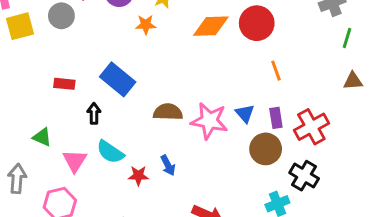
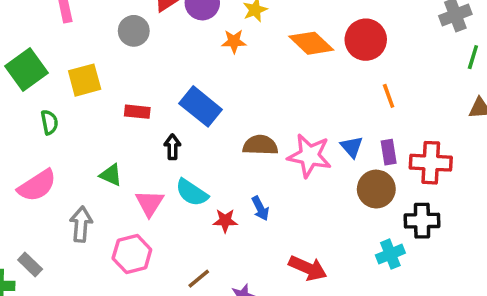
yellow square: (20, 26) -> (85, 80), moved
orange diamond: (211, 26) -> (311, 43), turned 45
red cross: (311, 127) -> (431, 163), turned 32
black cross: (304, 176) -> (422, 221), turned -32

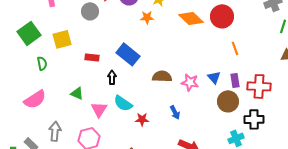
pink star: (309, 156) -> (190, 82), size x0.7
blue arrow: (260, 208) -> (175, 112), moved
gray arrow: (81, 224) -> (55, 131), moved

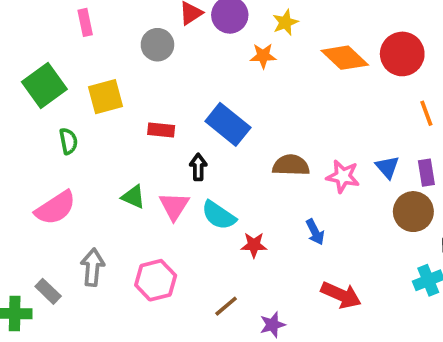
pink triangle: (99, 109) -> (174, 206), moved

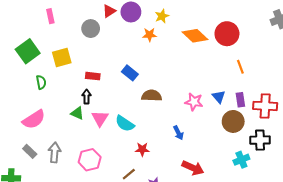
blue rectangle: (228, 124) -> (130, 73), size x0.7
brown semicircle: (291, 165) -> (152, 96), moved
black arrow: (198, 167) -> (87, 97), moved
red star: (254, 245) -> (142, 149), moved
gray rectangle: (48, 291) -> (30, 151), moved

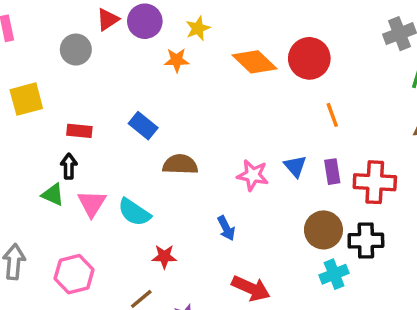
brown circle: (233, 121) -> (323, 230), moved

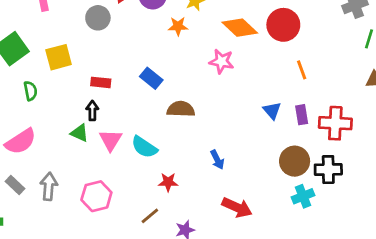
pink star: (253, 175) -> (222, 61), moved

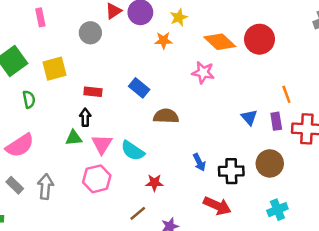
orange line: (302, 70) -> (286, 94), moved
green triangle: (80, 133) -> (74, 138), turned -30
black cross: (328, 170) -> (231, 171), moved
pink hexagon: (96, 196) -> (97, 179), moved
cyan cross: (303, 196) -> (277, 210), moved

